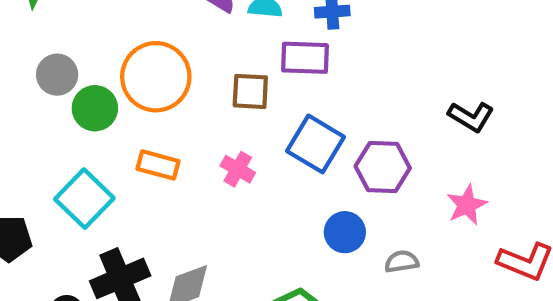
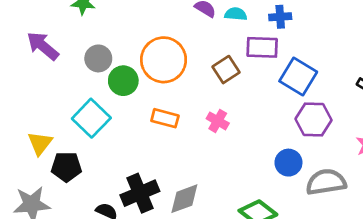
brown square: (250, 91) -> (226, 70), turned -36
blue square: (315, 144) -> (298, 77), moved
cyan square: (84, 199) -> (91, 118), moved
gray semicircle: (402, 262) -> (326, 182), size x1.8

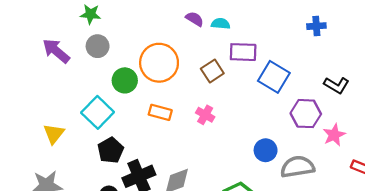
blue cross: (280, 17) -> (316, 26), moved
gray circle: (98, 58) -> (98, 46), moved
purple hexagon: (313, 120) -> (306, 114), moved
black pentagon: (66, 167) -> (111, 150), moved, turned -30

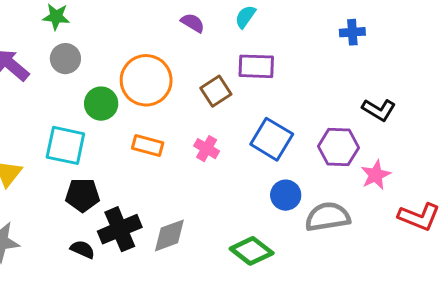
cyan semicircle: (221, 24) -> (245, 17), moved, turned -60
blue square: (274, 77) -> (272, 139), moved
cyan square: (98, 112) -> (65, 145), turned -32
black pentagon: (111, 150) -> (83, 195), turned 30

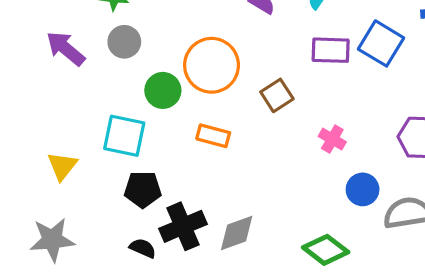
brown square: (216, 91) -> (277, 95), moved
blue square: (272, 139) -> (381, 43), moved
pink cross: (207, 149) -> (332, 139), moved

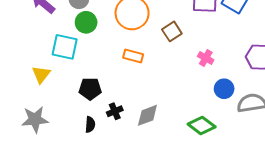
green circle: (163, 90) -> (86, 22), moved
cyan square: (124, 136) -> (65, 47), moved
black cross: (183, 226) -> (115, 111), size x0.6
black semicircle: (143, 248) -> (90, 125), turned 70

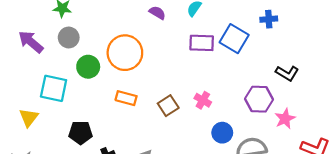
green circle: (86, 22) -> (88, 67), moved
brown square: (172, 31) -> (168, 106), moved

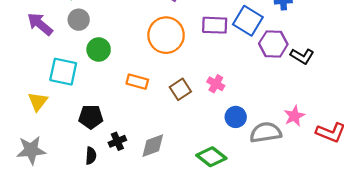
orange circle: (125, 53) -> (166, 35), moved
purple hexagon: (259, 99) -> (273, 44), moved
pink star: (285, 119) -> (294, 116), moved

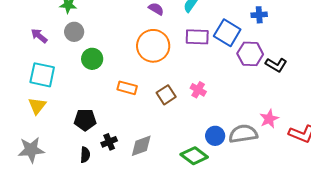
purple arrow: (40, 24) -> (39, 36), size x0.7
cyan square: (63, 72) -> (42, 75), moved
blue circle: (236, 117) -> (215, 136), moved

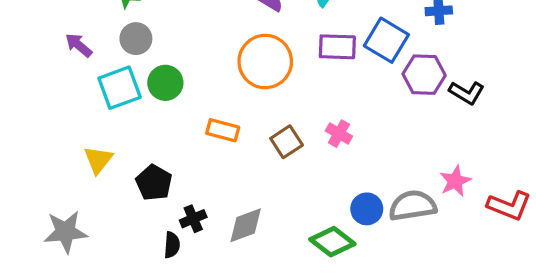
cyan square: (42, 75) -> (120, 88), moved, turned -32
yellow triangle: (37, 106) -> (98, 160), moved
black pentagon: (85, 120) -> (154, 183), turned 30
black semicircle: (85, 155) -> (172, 245), moved

